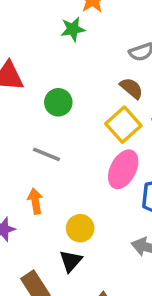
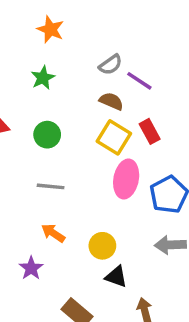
green star: (73, 29) -> (43, 78), moved
orange arrow: (35, 201) -> (53, 233), turned -30
black triangle: (71, 261) -> (116, 277), moved, turned -35

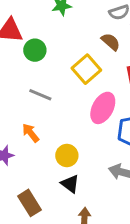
green circle: (47, 135) -> (35, 50), moved
yellow square: (114, 137) -> (86, 69), moved

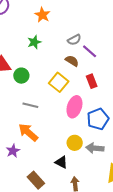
orange arrow: (31, 133) -> (28, 132), size x1.5
yellow circle: (67, 156) -> (75, 143), moved

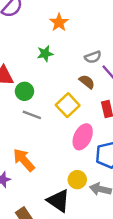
gray line: (30, 105) -> (32, 115), moved
black triangle: (61, 162) -> (58, 201), size x1.5

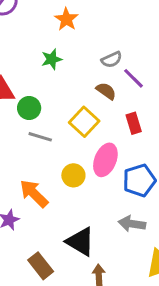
yellow circle: (77, 180) -> (73, 175), moved

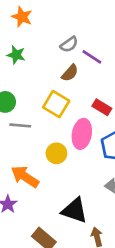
green star: (52, 59) -> (16, 55), turned -30
brown semicircle: (106, 91) -> (70, 73), turned 108
red rectangle: (134, 123) -> (102, 107), moved, turned -30

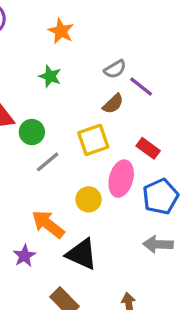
yellow square: (56, 104) -> (93, 140), turned 35
gray line: (20, 125) -> (48, 162), turned -50
black triangle: (75, 210) -> (82, 254), moved

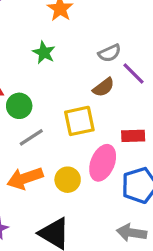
red rectangle: (148, 148) -> (133, 136), turned -45
orange arrow: (48, 224) -> (25, 178), moved, turned -64

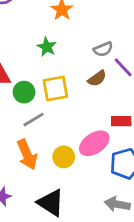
yellow square: (79, 121) -> (55, 88), moved
pink ellipse: (103, 163) -> (94, 143), turned 32
orange arrow: (25, 178) -> (27, 155), turned -96

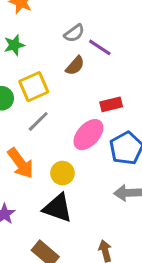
green star: (47, 47) -> (14, 45), turned -30
gray line: (34, 120) -> (38, 121), moved
yellow circle: (64, 157) -> (62, 173), moved

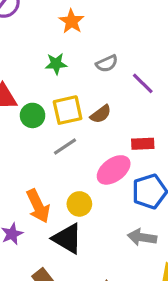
gray semicircle: (74, 33) -> (107, 63), moved
brown semicircle: (75, 66) -> (101, 114), moved
orange arrow: (21, 163) -> (38, 206), moved

